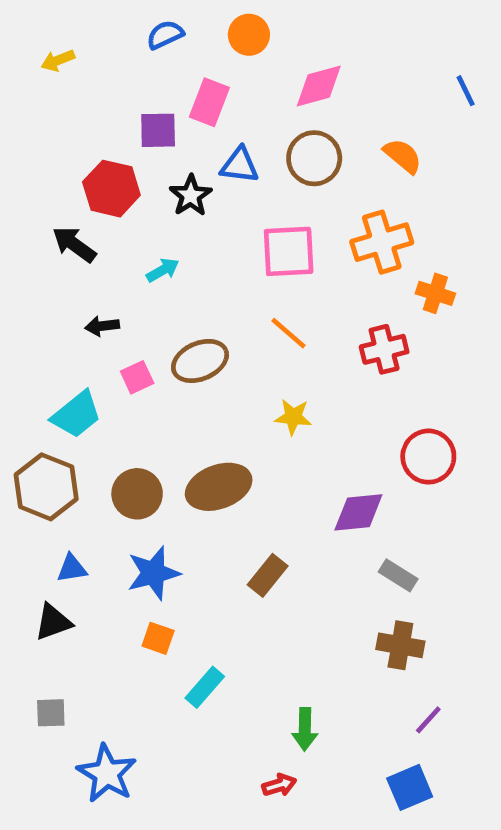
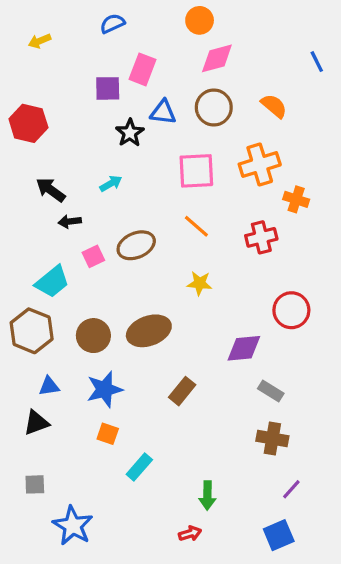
orange circle: (249, 35) -> (200, 20), moved
red hexagon: (111, 189) -> (28, 123), moved
black arrow: (74, 244) -> (51, 190), moved

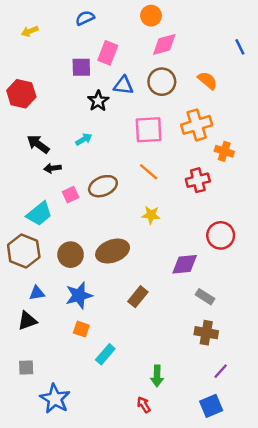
red arrow: (190, 534) -> (144, 405), turned -105

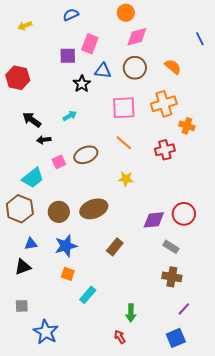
red circle: (221, 235) -> (184, 214), moved

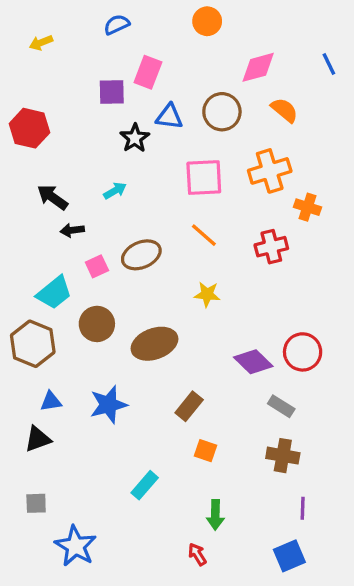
pink diamond: (137, 37) -> (258, 67), moved
brown circle: (59, 212) -> (97, 324), moved
purple diamond: (154, 220) -> (253, 362), turned 50
orange square: (68, 274) -> (205, 451), moved
purple line: (184, 309) -> (303, 508), turned -40

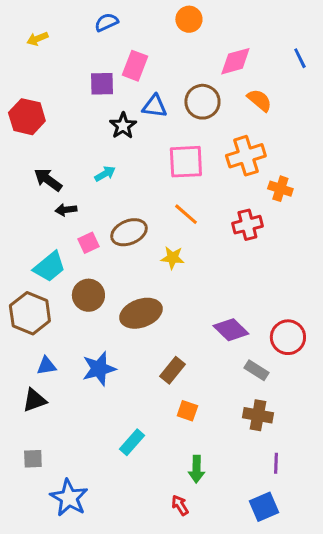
yellow star: (207, 294) -> (172, 258), moved
red circle: (303, 352) -> (288, 337), moved

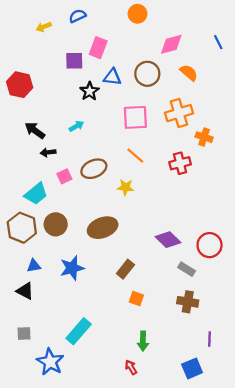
yellow arrow: (37, 39) -> (44, 27), moved
brown circle: (88, 295) -> (56, 224), moved
black triangle: (34, 400) -> (25, 291), turned 48
cyan rectangle: (132, 442) -> (79, 331), moved, size x1.4
purple line: (276, 463) -> (210, 339), moved

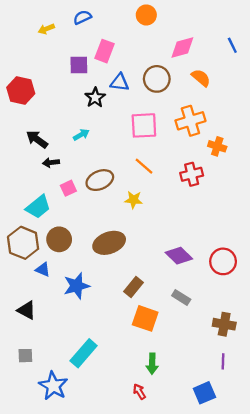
blue triangle: (34, 266) -> (43, 270), moved, turned 32
gray rectangle: (187, 269) -> (181, 297), moved
orange square: (136, 299) -> (145, 318), size x1.6
brown cross: (188, 302) -> (224, 324), moved

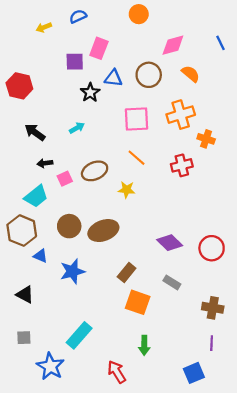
black arrow: (51, 163) -> (45, 163), moved
brown circle: (59, 239) -> (69, 226), moved
red arrow: (139, 392) -> (117, 372), moved, size x1.5

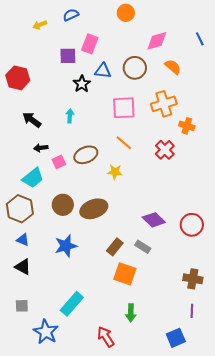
cyan arrow: (77, 128) -> (70, 116), turned -56
red cross: (182, 165) -> (165, 150), turned -30
blue triangle: (40, 256) -> (23, 240), moved
gray rectangle: (172, 282) -> (143, 247), moved

